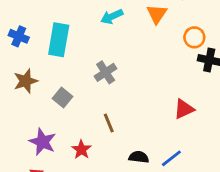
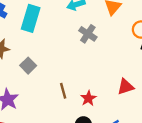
gray cross: (106, 72) -> (88, 34), moved, turned -30
red star: (81, 150) -> (88, 98), moved

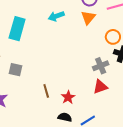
gray cross: (88, 34) -> (101, 66), moved, turned 35
gray square: (28, 66) -> (15, 70), turned -32

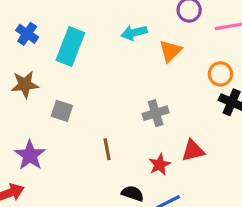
orange triangle: (88, 18) -> (170, 51), moved
gray cross: (101, 66) -> (156, 113), moved
red star: (68, 97) -> (160, 165), moved

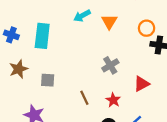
red star: (160, 165) -> (113, 100), moved

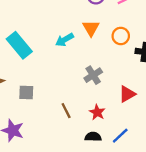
cyan arrow: (82, 16) -> (65, 40), moved
orange circle: (147, 28) -> (121, 36), moved
cyan rectangle: (42, 36) -> (19, 45), turned -45

